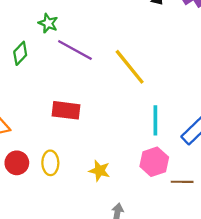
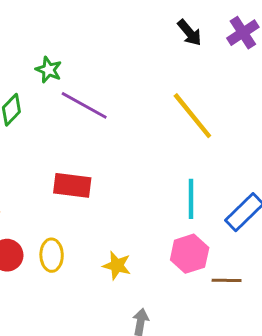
yellow line: (130, 67) -> (192, 116), moved

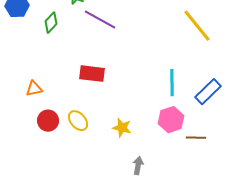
yellow line: (192, 116) -> (197, 26), moved
yellow ellipse: (52, 255) -> (78, 121), turned -40

